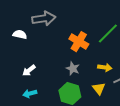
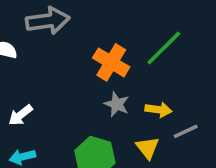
gray star: (73, 69) -> (117, 104), moved

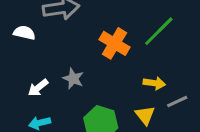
gray star: (117, 104) -> (73, 79), moved

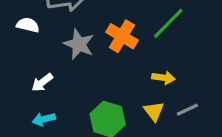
gray star: (73, 79) -> (79, 44), moved, size x1.4
gray line: (177, 101) -> (187, 110), moved

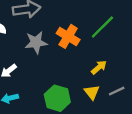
gray star: (79, 44) -> (36, 42), turned -30
yellow arrow: (163, 78) -> (99, 67), turned -49

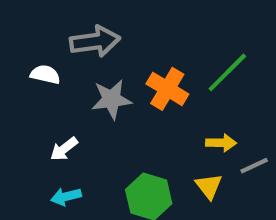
yellow arrow: (99, 67) -> (221, 143), turned 42
gray line: (117, 91) -> (254, 166), moved

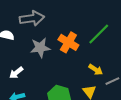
yellow arrow: (221, 143) -> (96, 70), turned 32

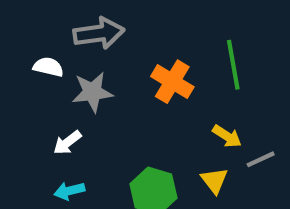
green line: (99, 34) -> (233, 65), turned -55
gray star: (40, 48) -> (92, 92), moved

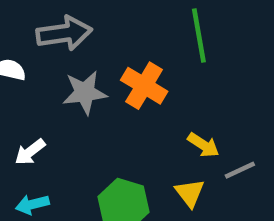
green line: (233, 65) -> (199, 36), moved
gray star: (92, 92) -> (85, 93), moved

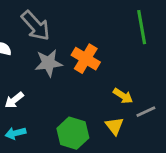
gray arrow: (64, 33) -> (36, 26), turned 56
green line: (199, 36) -> (142, 27), moved

